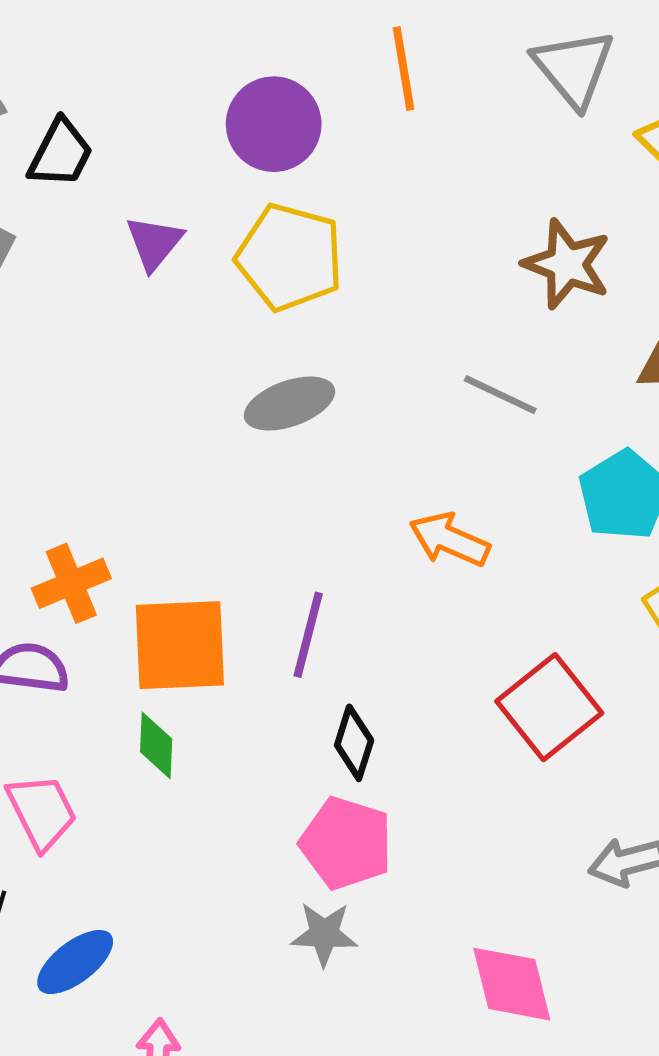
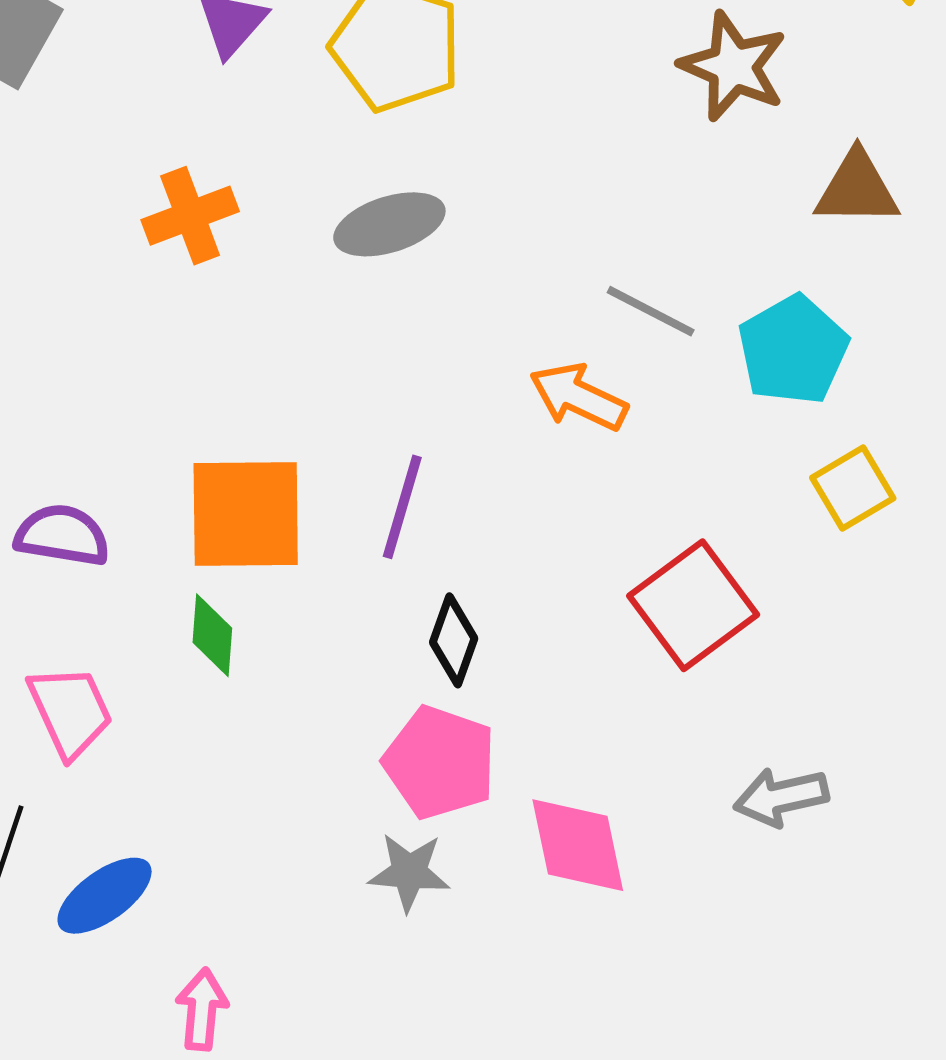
gray line: (500, 395) -> (651, 311), moved
orange cross: (71, 583) -> (190, 216), moved
pink diamond: (512, 984) -> (578, 845), moved

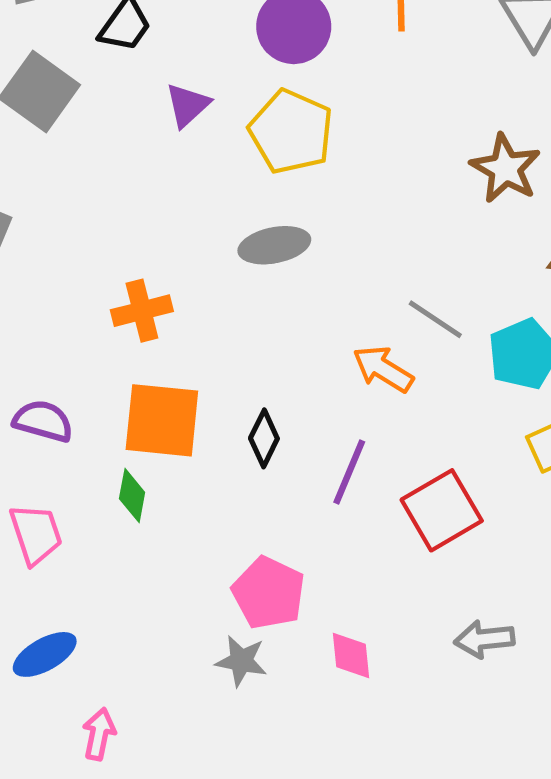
orange cross: (190, 216) -> (142, 311), moved
purple line: (402, 507) -> (349, 472), moved
black diamond: (454, 640) -> (264, 438), moved
pink diamond: (578, 845) -> (351, 656), size x0.7

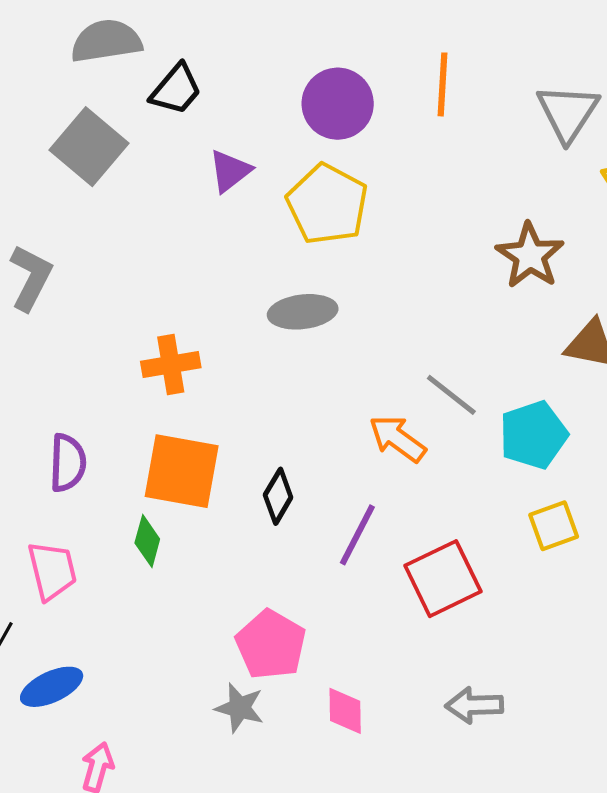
purple semicircle: (43, 421) -> (68, 463), turned 72

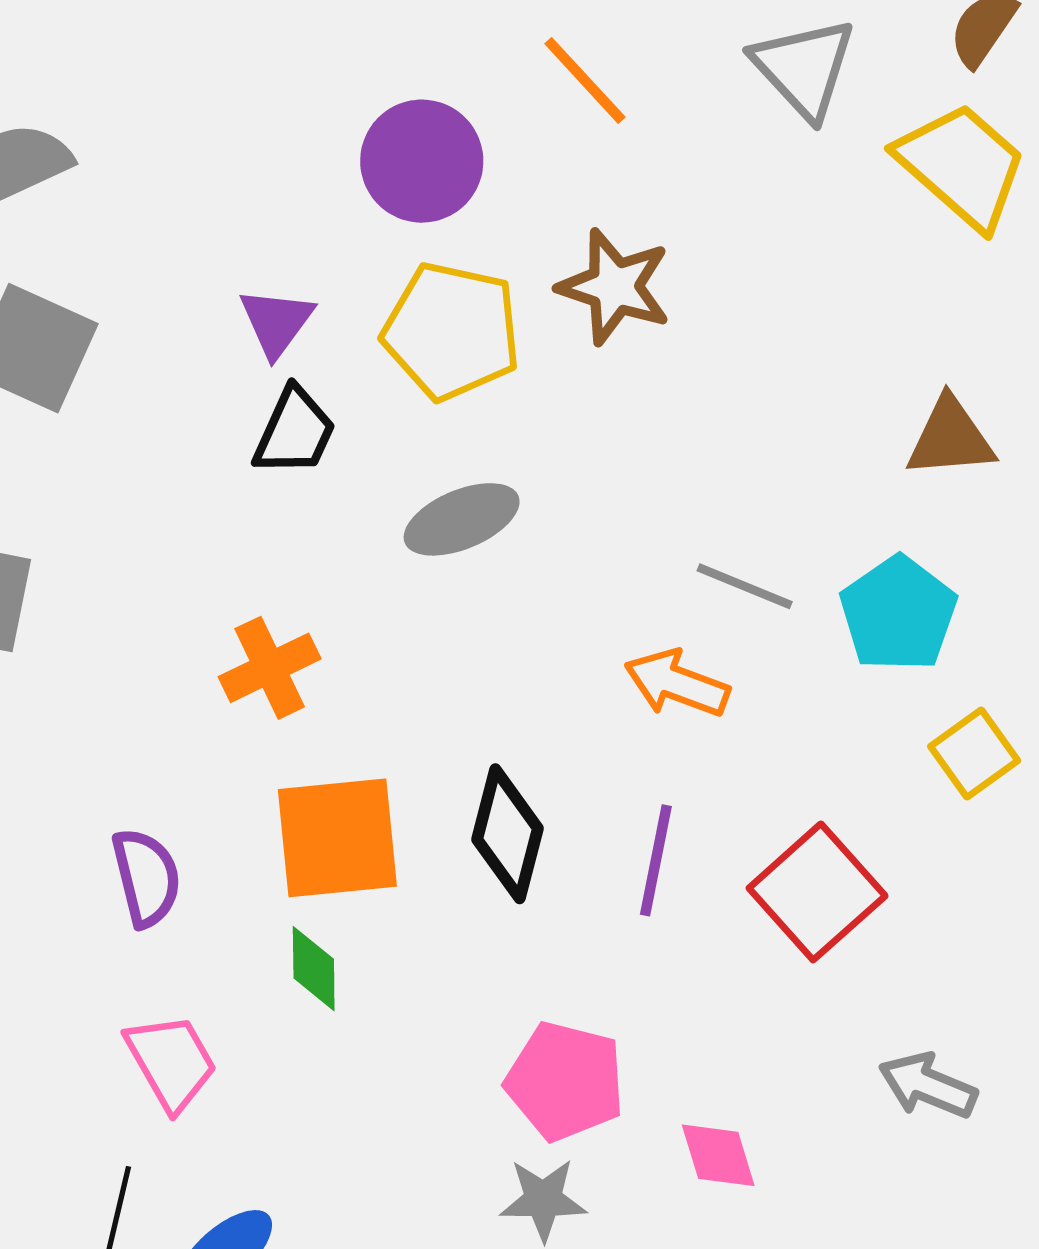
orange line: (442, 84) -> (585, 80), turned -30
black trapezoid: (176, 89) -> (295, 432), moved
brown star: (530, 256) -> (615, 287), moved
black diamond: (278, 496) -> (508, 834), size x1.4
gray arrow: (474, 705) -> (928, 1086), turned 40

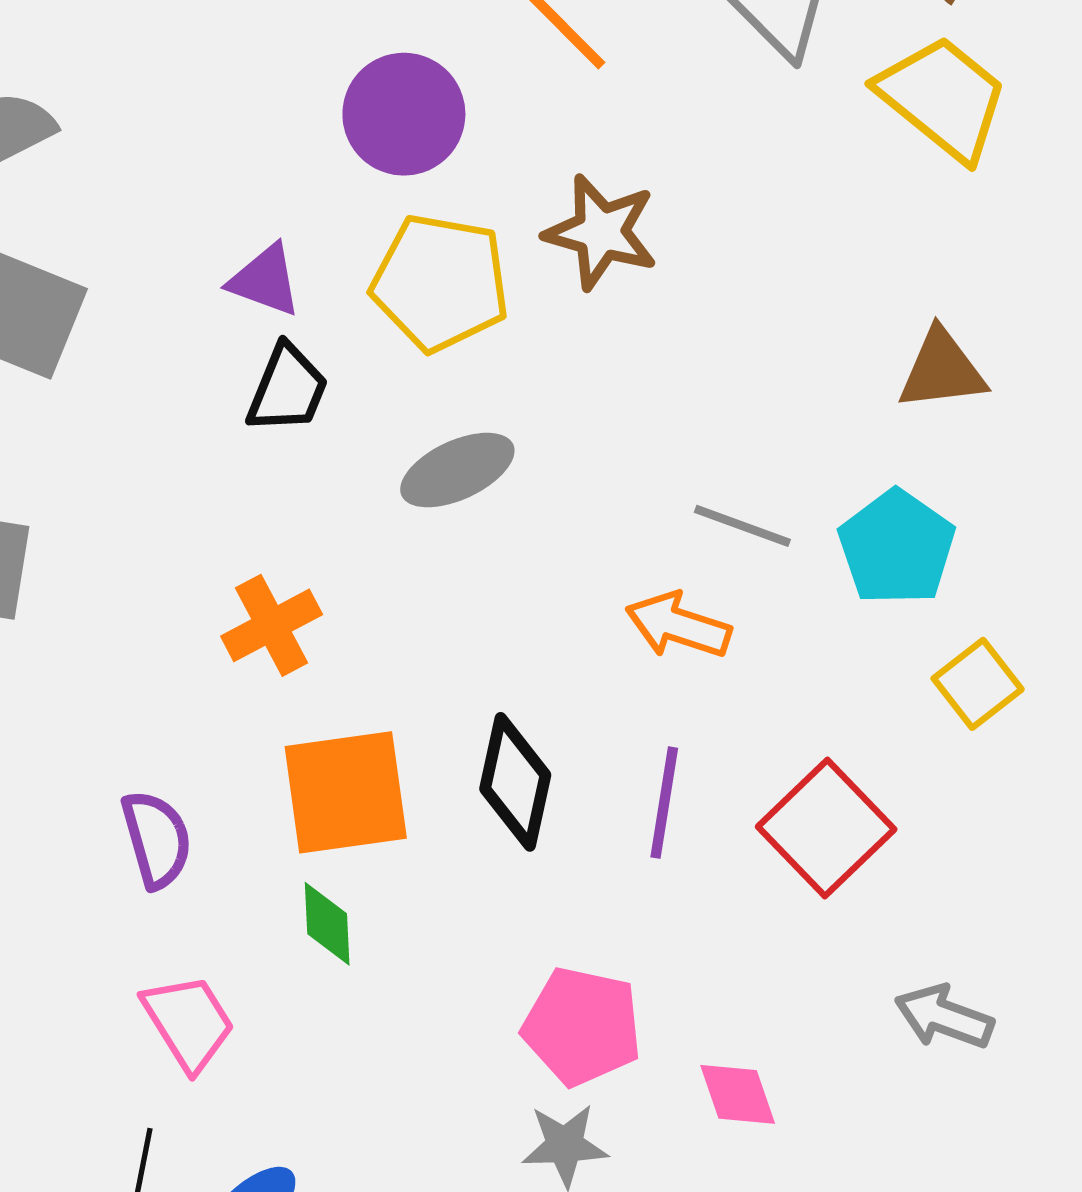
purple triangle: (276, 322) -> (265, 280), turned -44

